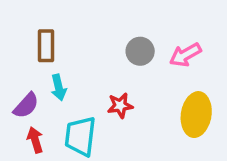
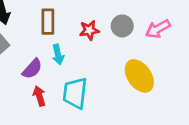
red star: (120, 106) -> (89, 30), moved
yellow ellipse: (196, 115) -> (139, 76), moved, turned -44

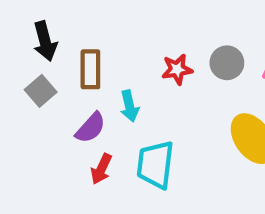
brown rectangle: (48, 22) -> (90, 69), moved
red arrow: (39, 96) -> (101, 169), turned -138

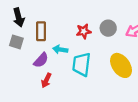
gray square: (41, 91) -> (16, 42), turned -32
cyan arrow: (129, 106) -> (60, 49), turned 112
cyan trapezoid: (155, 165) -> (82, 64), moved

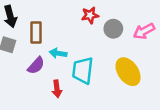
red star: (84, 31) -> (90, 15), moved
red arrow: (46, 80) -> (57, 89), moved, turned -32

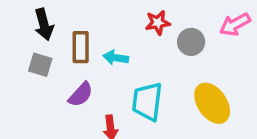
pink arrow: (144, 31) -> (235, 24), moved
cyan arrow: (58, 53) -> (116, 58), moved

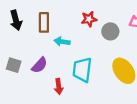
brown rectangle: (81, 47) -> (44, 22), moved
gray square: (40, 65) -> (14, 65), moved

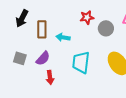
black arrow: (16, 20) -> (22, 18), turned 42
brown rectangle: (44, 22) -> (42, 29), moved
red arrow: (59, 87) -> (50, 77), moved

